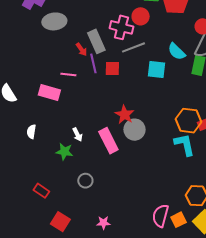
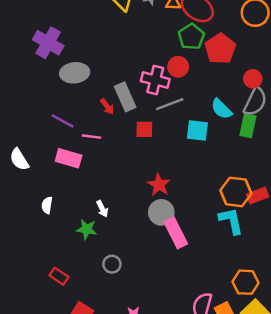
purple line: (93, 63) -> (63, 121), moved, turned -48
gray circle: (134, 130) -> (161, 212), moved
pink rectangle: (108, 141) -> (176, 233), moved

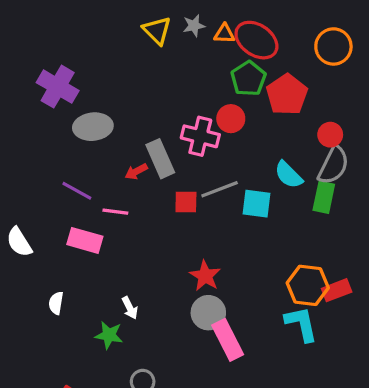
gray line: (170, 104) -> (220, 189), moved
red arrow: (107, 106) -> (136, 172), turned 98

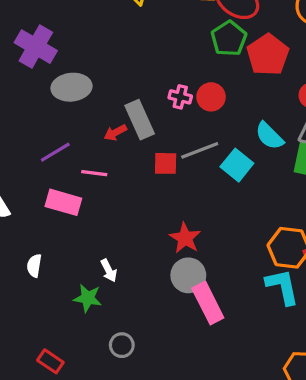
red circle: (231, 119) -> (211, 97), moved
pink cross: (200, 136) -> (180, 97), size x0.6
purple line: (77, 191) -> (55, 152), turned -60
cyan square: (256, 204) -> (237, 165), turned 32

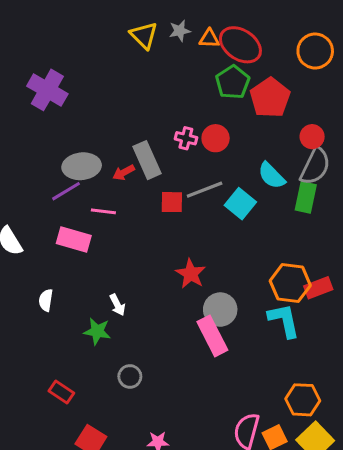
gray ellipse: (71, 87) -> (82, 166), moved
gray circle: (188, 275) -> (220, 310), moved

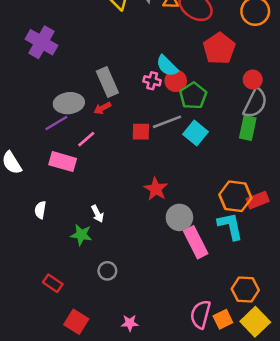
green pentagon: (233, 82) -> (193, 96), moved
gray rectangle: (147, 160) -> (107, 82), moved
cyan semicircle: (272, 176) -> (167, 66), moved
pink line: (103, 211) -> (86, 139), turned -48
pink rectangle: (212, 336) -> (196, 242), moved

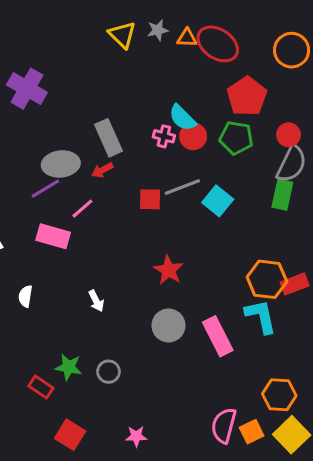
green pentagon: (193, 96) -> (236, 138), moved, turned -30
gray circle: (179, 217) -> (168, 325), moved
green star: (81, 235) -> (69, 367), moved

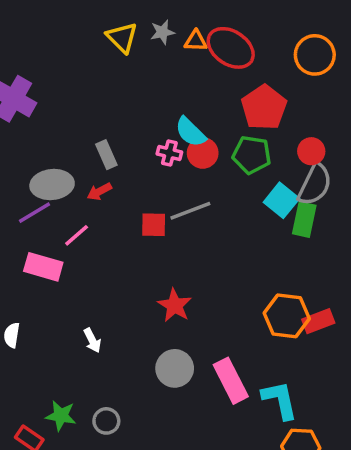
gray rectangle: (109, 138) -> (106, 155), size x0.7
cyan square: (218, 201) -> (281, 200), moved
cyan L-shape: (261, 316) -> (280, 400), moved

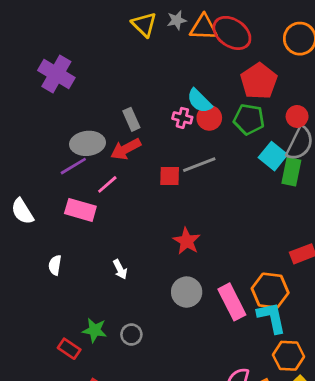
orange triangle: (196, 41) -> (204, 27), size x1.5
red arrow: (99, 192) -> (126, 149), size x1.5
orange hexagon: (287, 316) -> (270, 291), moved

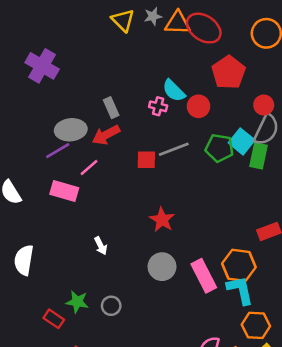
red circle: (209, 118) -> (199, 106), moved
green pentagon: (249, 119) -> (219, 148), moved
white semicircle: (55, 265) -> (24, 260), moved, size x1.6

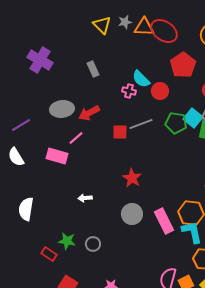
gray rectangle: (111, 108) -> (93, 69), moved
purple line: (58, 151) -> (21, 125), moved
white arrow: (101, 246) -> (85, 198), turned 112

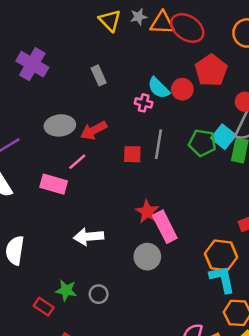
red circle: (160, 91) -> (182, 89), moved
gray line: (141, 124) -> (159, 144), turned -60
white arrow: (85, 198) -> (89, 237), size x1.6
pink rectangle: (164, 221) -> (165, 227), moved

